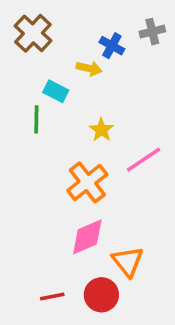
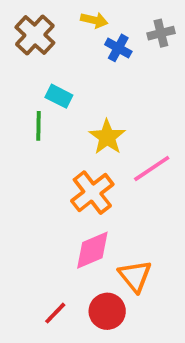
yellow arrow: (89, 68) -> (94, 20), moved
yellow star: (101, 130) -> (107, 137), size x1.4
red line: (52, 297) -> (55, 313), turned -35

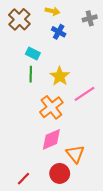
blue cross: (118, 48) -> (59, 32), moved
green line: (39, 126) -> (31, 74), moved
red line: (55, 313) -> (23, 179), moved

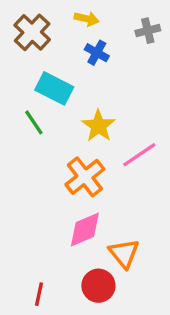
cyan rectangle: (33, 53) -> (54, 88), size x1.5
green line: (31, 74) -> (34, 122), moved, turned -35
red line: (23, 179) -> (39, 294), turned -32

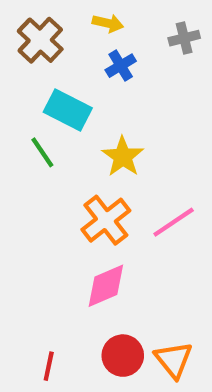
blue cross: (97, 53) -> (121, 66), turned 30
pink line: (139, 155) -> (174, 222), moved
orange triangle: (124, 253) -> (174, 360), moved

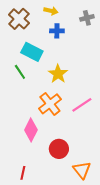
blue cross: (121, 66) -> (57, 31), turned 32
pink diamond: (106, 286) -> (31, 130), moved, turned -40
red circle: (123, 356) -> (59, 149), moved

